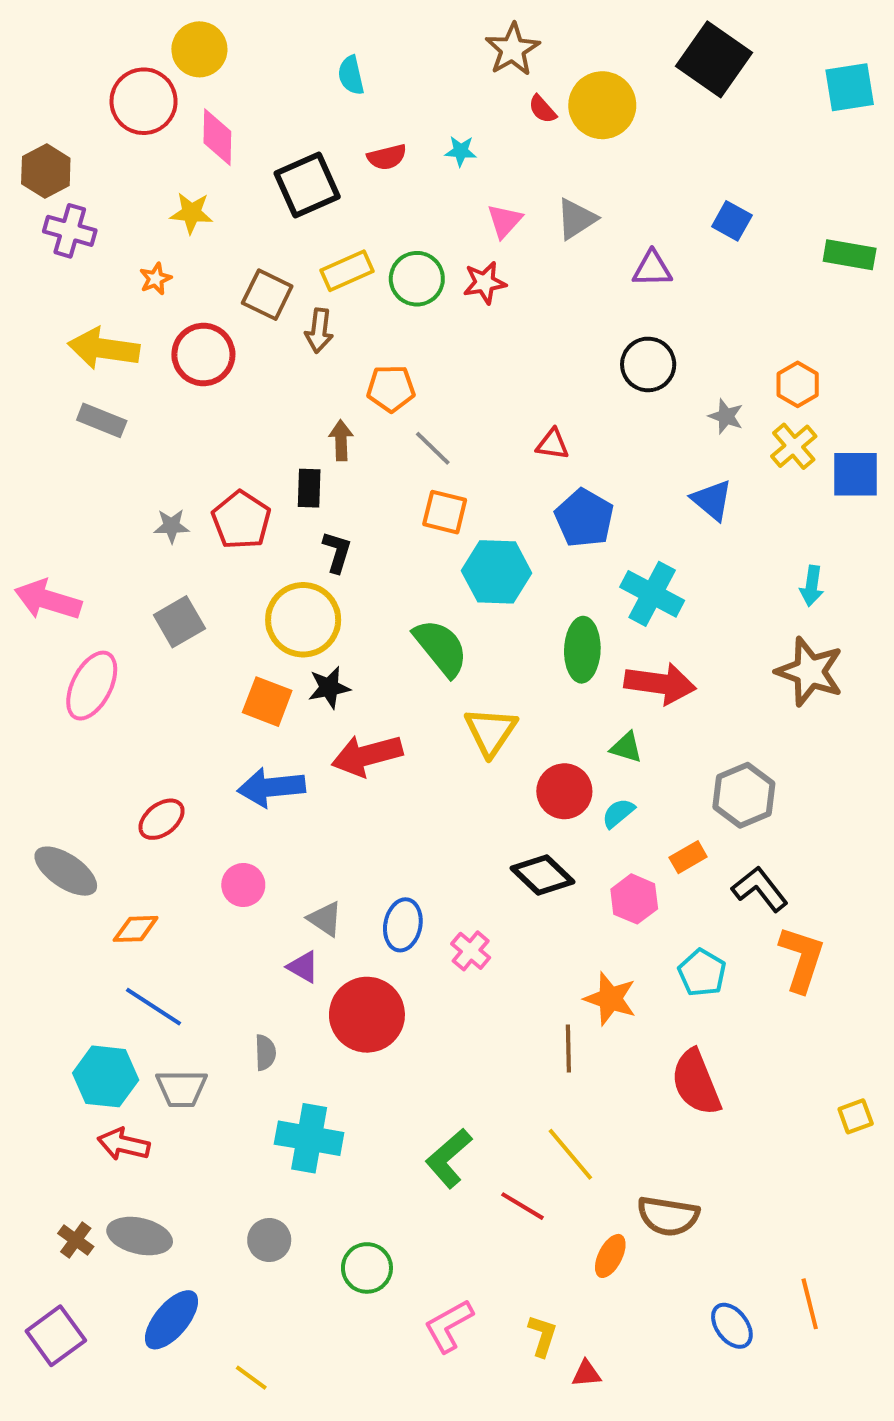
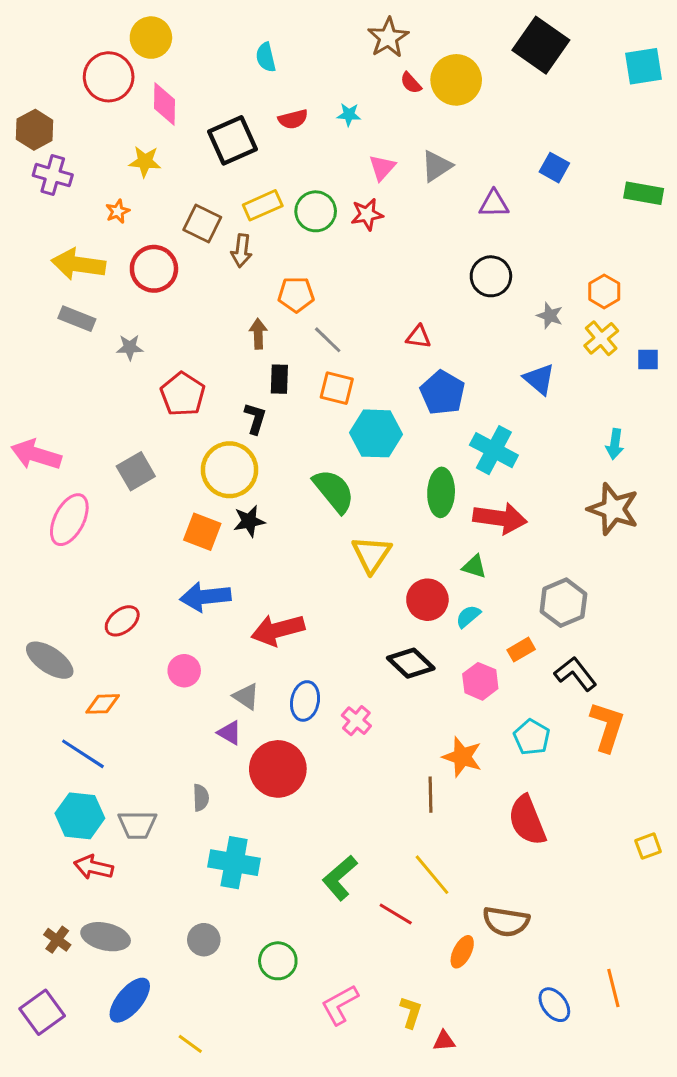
blue square: (856, 474) -> (648, 359), size x0.6
black rectangle: (309, 488) -> (279, 379), moved
gray star: (171, 526) -> (130, 347), moved
red arrow: (367, 755) -> (278, 630), moved
blue line: (154, 1007) -> (83, 754), moved

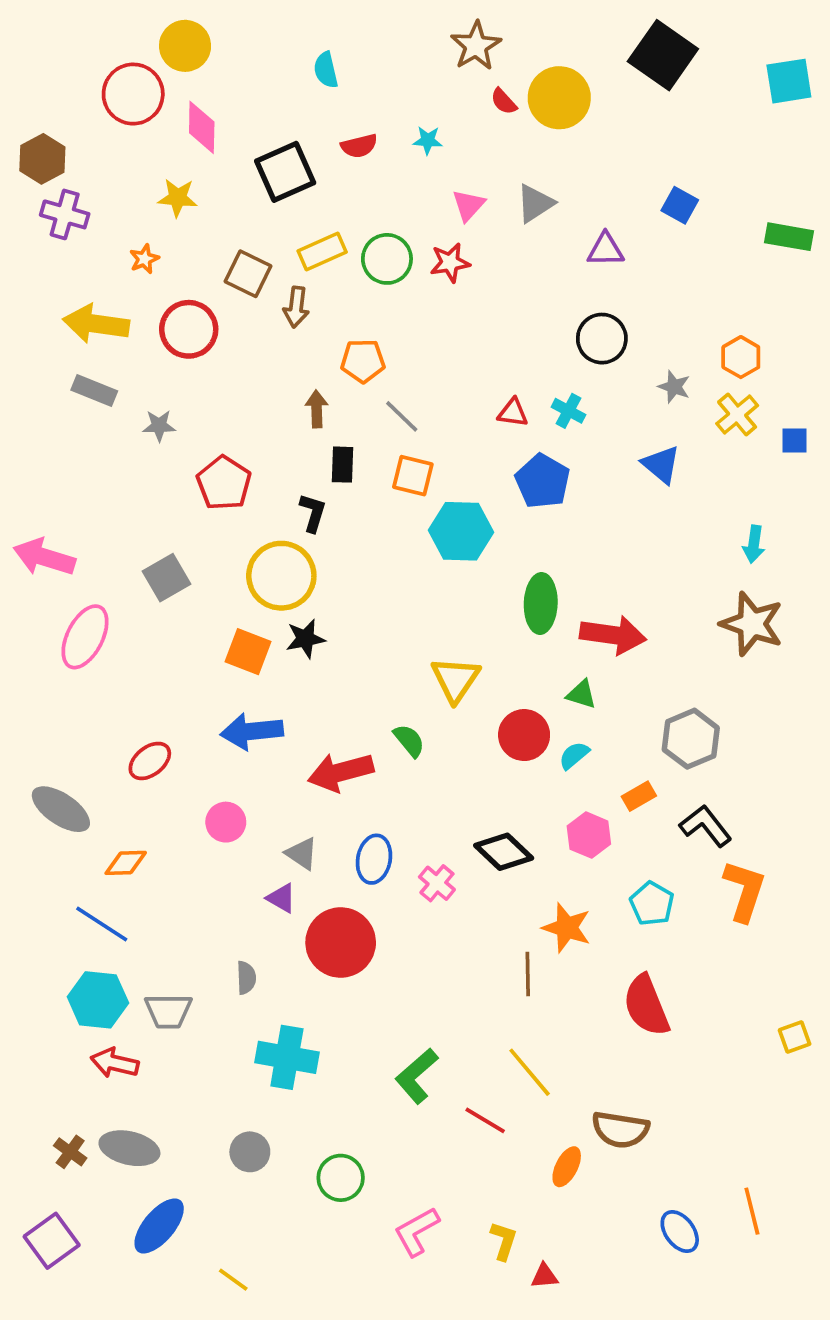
cyan cross: (494, 450) -> (569, 411), moved, size x0.6
green semicircle: (334, 491) -> (409, 741), moved, size x0.6
black diamond: (411, 663) -> (504, 852), moved

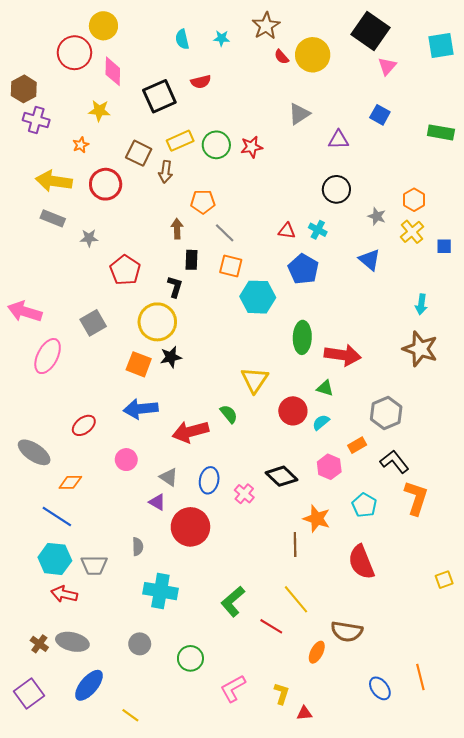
cyan star: (428, 140) -> (222, 38), moved
pink triangle: (468, 205) -> (387, 66), moved

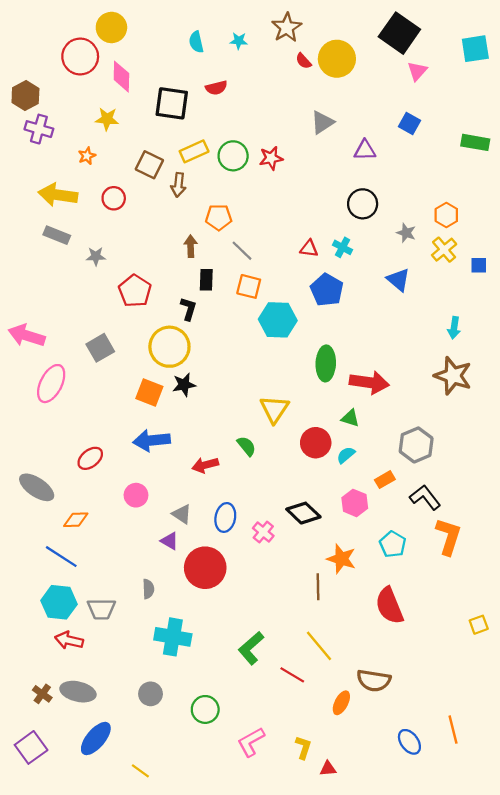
black square: (159, 96) -> (172, 103), turned 32
red circle: (106, 184) -> (114, 198), size x0.7
red arrow: (190, 432) -> (205, 465), size x0.7

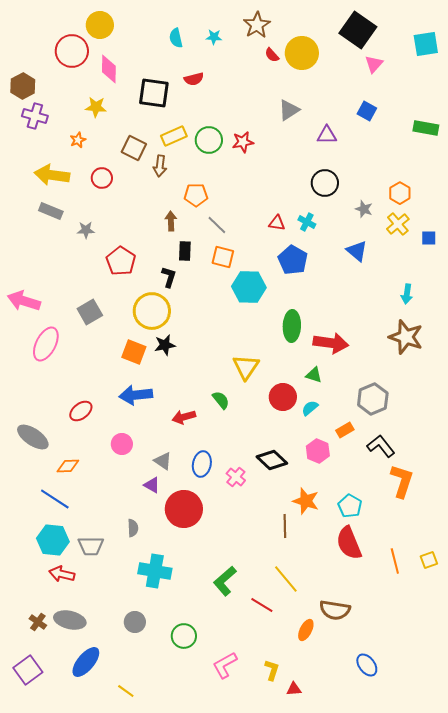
cyan pentagon: (393, 544) -> (350, 506), moved
orange line: (453, 730) -> (395, 561), moved

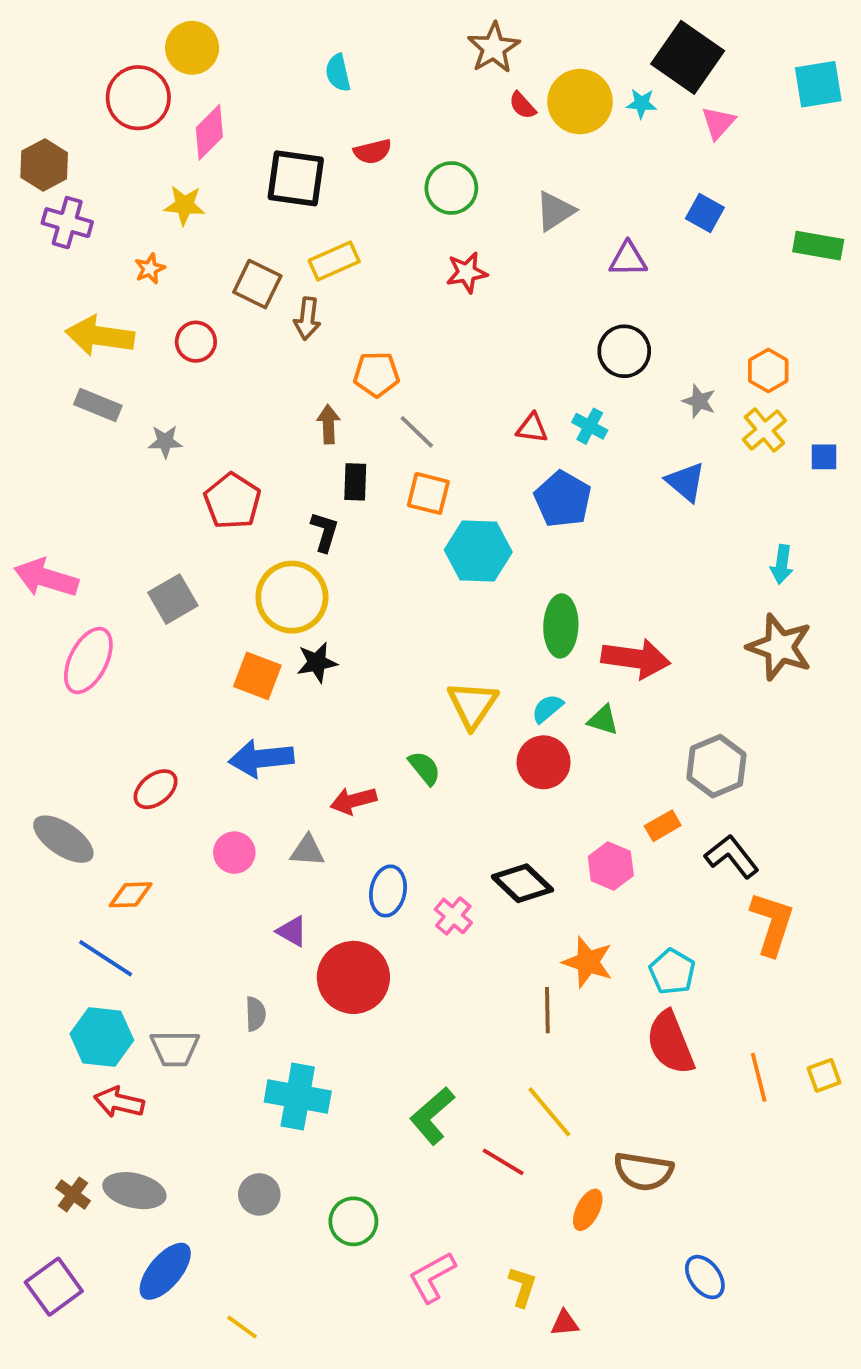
cyan star: (214, 37) -> (642, 103), moved
pink diamond: (109, 69) -> (209, 132), turned 44
green circle: (209, 140) -> (451, 188), moved
cyan semicircle: (310, 408) -> (547, 709), moved
gray triangle: (163, 461) -> (307, 851), moved, turned -30

